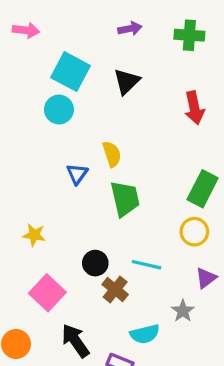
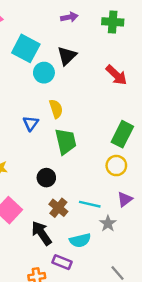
red arrow: (194, 108) -> (116, 75), turned -35
cyan circle: (59, 110) -> (44, 73), moved
black circle: (95, 263) -> (46, 178), moved
cyan line: (146, 265) -> (90, 204), moved
black arrow: (75, 341) -> (42, 233), moved

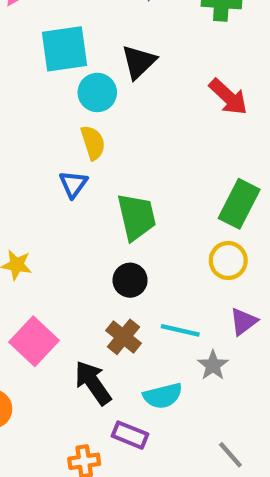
cyan square: (26, 48) -> (65, 49), turned -36
yellow semicircle: (56, 109) -> (93, 143), moved
black circle: (46, 178) -> (130, 280), moved

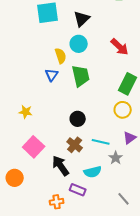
cyan circle: (97, 92) -> (79, 44), moved
red arrow: (228, 97) -> (120, 47), moved
green trapezoid: (137, 217) -> (81, 76), moved

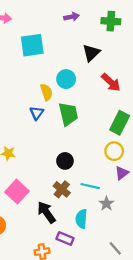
black triangle: (82, 19) -> (91, 53), moved
purple triangle: (130, 138) -> (122, 173), moved
cyan semicircle: (93, 172) -> (81, 219), turned 108

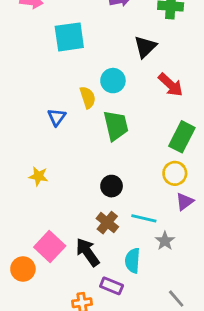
blue triangle: (37, 113) -> (57, 117), moved
pink square: (17, 192) -> (50, 247), moved

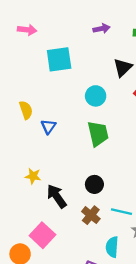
yellow semicircle: (88, 97) -> (26, 110), moved
black arrow: (88, 252) -> (57, 196), moved

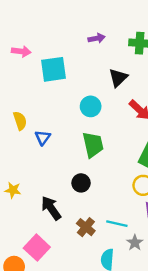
pink arrow: (27, 30) -> (21, 51), moved
yellow star: (33, 176) -> (13, 190), moved
black circle: (94, 184) -> (81, 183), moved

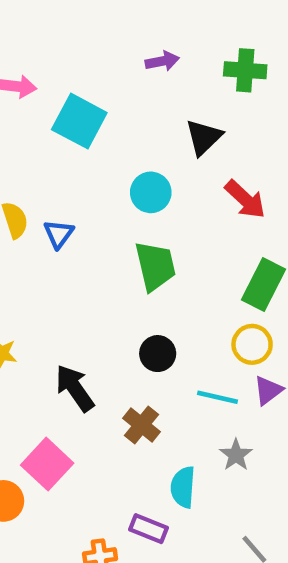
cyan square: (54, 69) -> (79, 121), turned 36
blue triangle: (43, 138) -> (59, 234), moved
black circle: (81, 183) -> (158, 354), moved
cyan line: (117, 224) -> (218, 397), moved

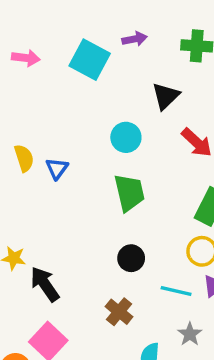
cyan square: (79, 121) -> (90, 60), moved
black arrow: (75, 388) -> (45, 284), moved

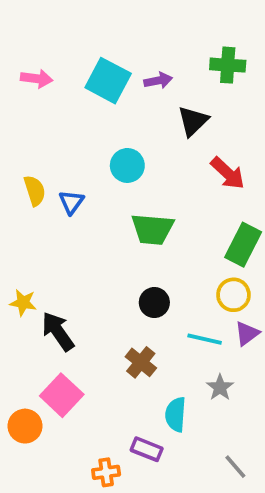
purple arrow: (135, 39) -> (158, 81), moved
cyan circle: (126, 137) -> (127, 165), moved
green trapezoid: (129, 193) -> (152, 229), turned 108

